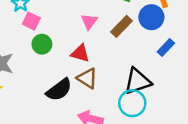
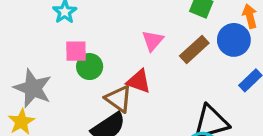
pink square: (31, 21) -> (76, 51), moved, turned -30
brown triangle: (87, 78) -> (119, 99), moved

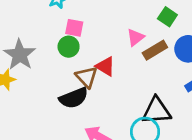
pink triangle: (153, 41) -> (135, 37), moved
pink square: (76, 51) -> (74, 28), moved

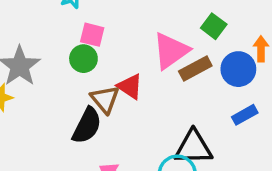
pink triangle: (135, 37) -> (171, 51), size x1.6
black semicircle: (74, 98) -> (87, 126), turned -44

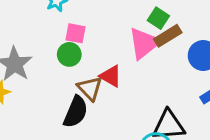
green square: (214, 26) -> (158, 18), moved
brown rectangle: (195, 69) -> (168, 36), moved

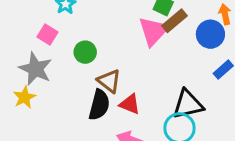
pink square: (75, 33) -> (47, 35), moved, turned 30
red triangle: (111, 76) -> (130, 104), moved

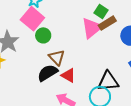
pink square: (47, 35) -> (32, 19), moved, size x1.6
black semicircle: (99, 105) -> (48, 73), turned -145

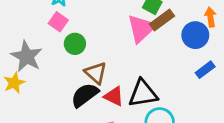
pink square: (32, 19) -> (58, 22), size x0.6
black triangle: (108, 81) -> (143, 93), moved

